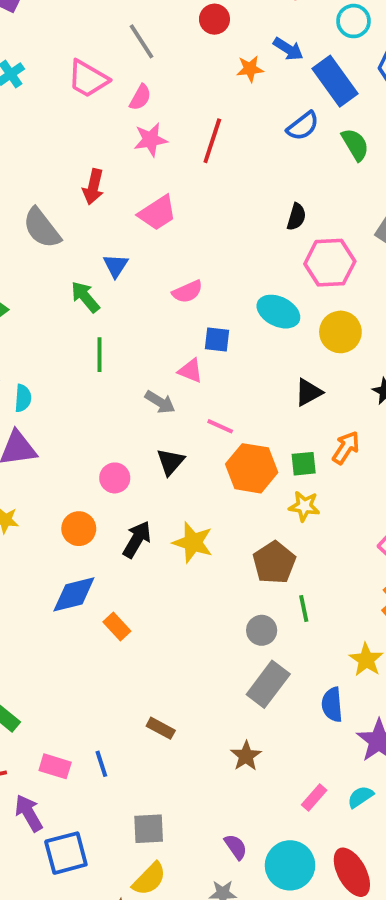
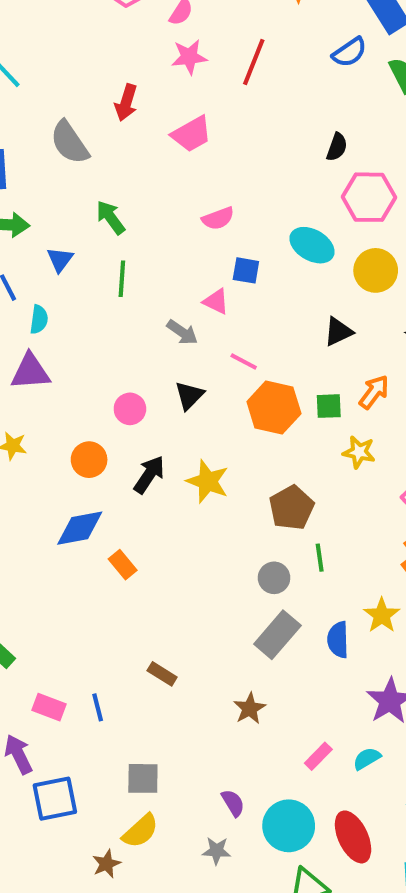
blue triangle: (116, 266) -> (60, 260), moved
yellow star: (304, 506) -> (359, 452), moved
blue semicircle: (332, 705) -> (338, 640), moved

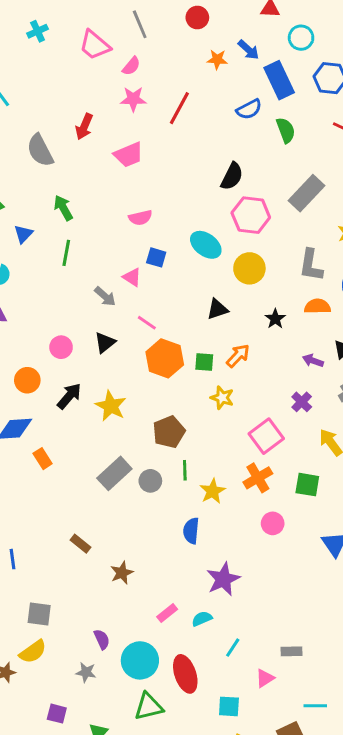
black semicircle: (337, 147) -> (232, 176), size x1.4
yellow star: (382, 615) -> (213, 491), moved
gray rectangle: (277, 635) -> (114, 473), moved
brown rectangle: (162, 674) -> (81, 544), moved

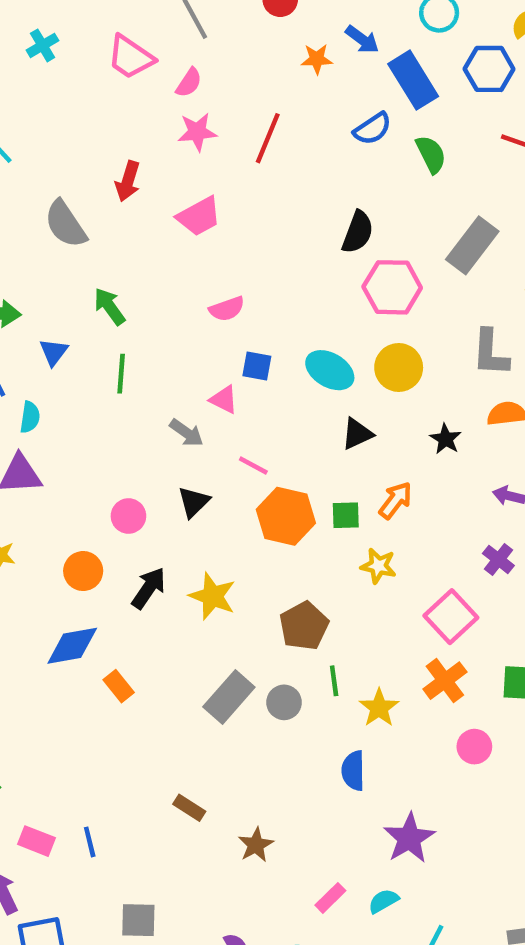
cyan ellipse: (206, 245) -> (330, 370), moved

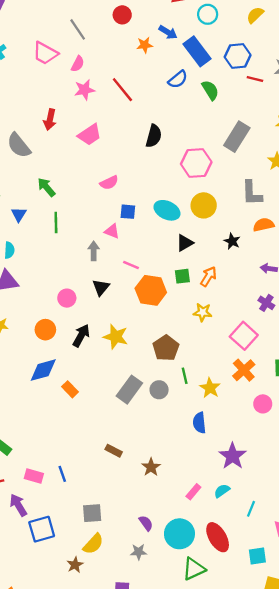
blue hexagon: (489, 69) -> (238, 56), moved
red line: (268, 138) -> (122, 90), turned -56
black semicircle: (358, 232) -> (154, 136), moved
gray arrow: (186, 433) -> (94, 251), turned -120
green square: (346, 515) -> (182, 276), moved

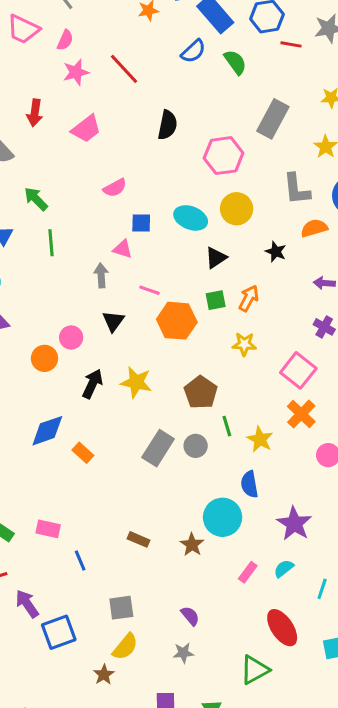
orange circle: (45, 330) -> (45, 358), moved
brown rectangle: (114, 451) -> (139, 539), moved
pink rectangle: (34, 476) -> (48, 529), moved
cyan circle: (179, 534) -> (223, 517), moved

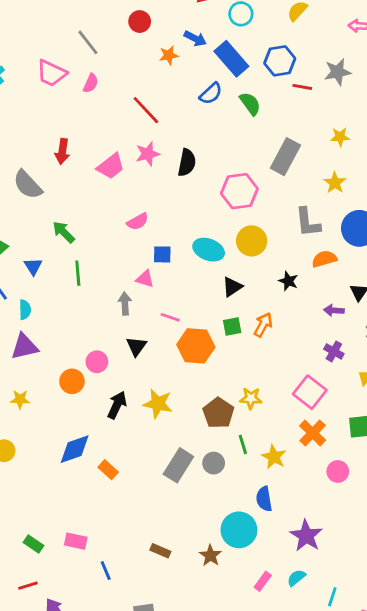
pink star: (76, 72) -> (148, 154), moved
yellow star: (244, 344) -> (251, 398), moved

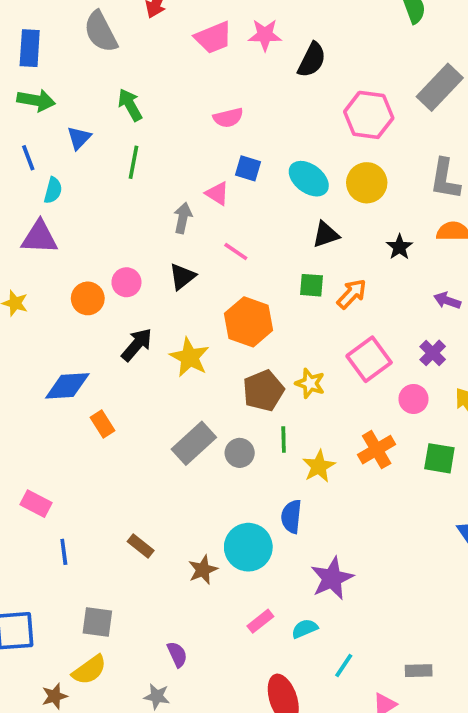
orange hexagon: (196, 346) -> (249, 322), moved
pink square: (310, 392) -> (369, 359), moved
pink circle: (338, 471) -> (413, 399), moved

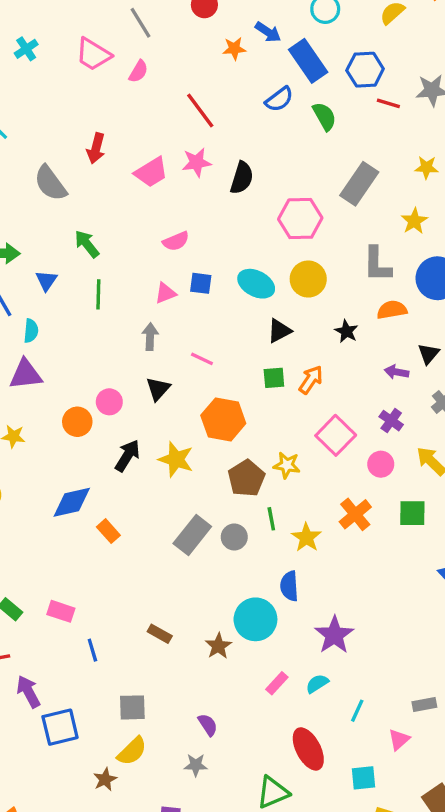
pink triangle: (217, 193) -> (165, 293), moved, turned -45

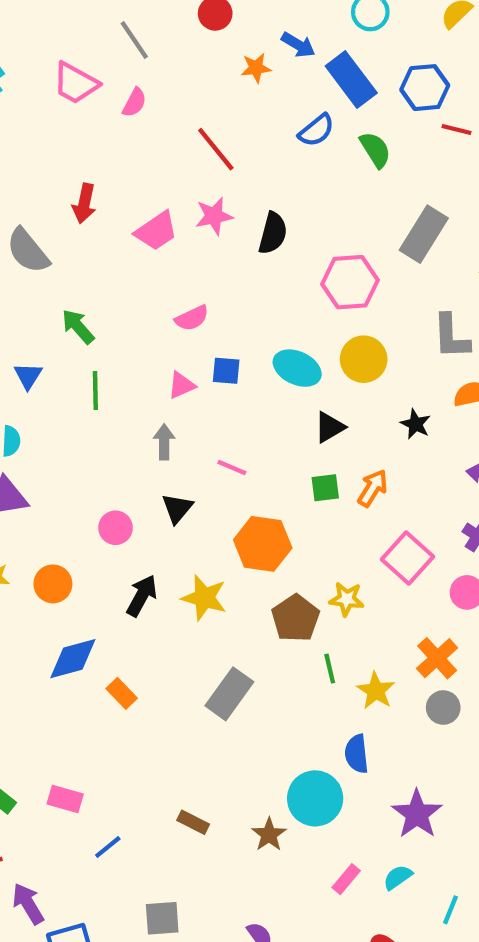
orange circle: (77, 422) -> (53, 584), moved
gray circle: (234, 537) -> (443, 708), moved
blue line: (92, 650) -> (108, 847), turned 70

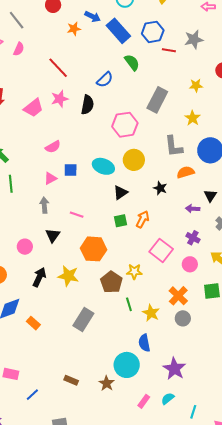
blue semicircle: (316, 130) -> (105, 80), moved

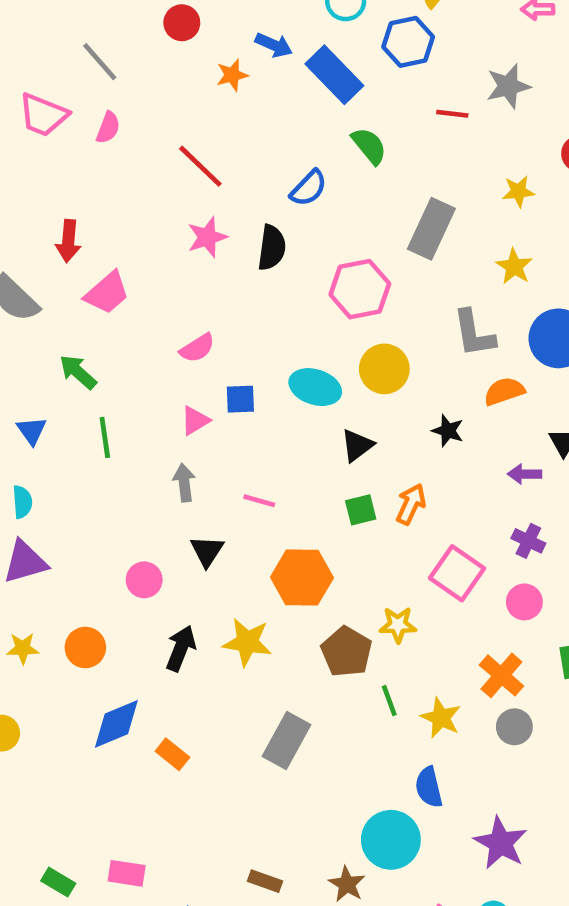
blue hexagon: (153, 32) -> (408, 42), moved
pink trapezoid: (33, 108) -> (107, 293), moved

